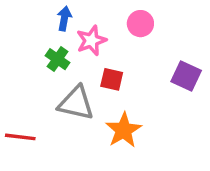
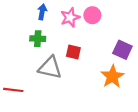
pink star: (91, 40) -> (70, 17), moved
green cross: (58, 59) -> (38, 39), turned -32
orange star: (124, 130) -> (112, 77), moved

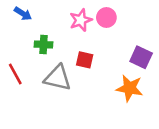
blue arrow: (42, 12) -> (23, 14), moved, turned 112
orange star: (112, 77) -> (130, 88), turned -30
red line: (13, 90) -> (15, 74), moved, turned 54

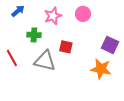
blue arrow: (23, 14) -> (18, 11), turned -72
pink star: (81, 20) -> (53, 16), moved

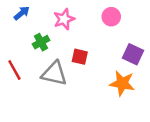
pink circle: (83, 14) -> (111, 17), moved
green cross: (34, 35) -> (41, 42), turned -32

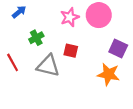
pink circle: (111, 17) -> (99, 15), size x1.5
pink star: (64, 19) -> (70, 17), moved

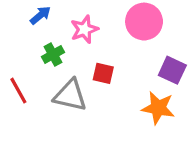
blue arrow: (19, 12) -> (40, 15), moved
pink star: (70, 17) -> (84, 29), moved

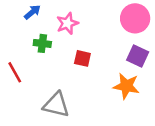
pink circle: (144, 22) -> (135, 18), moved
green cross: (53, 55) -> (42, 43), turned 36
gray triangle: (70, 95) -> (56, 105), moved

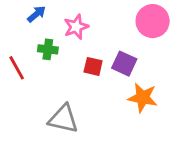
purple square: (138, 56) -> (124, 64), moved
red line: (15, 72) -> (17, 68), moved

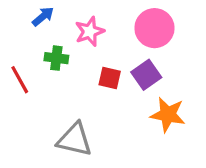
pink circle: (153, 21) -> (154, 28), moved
purple square: (124, 64) -> (146, 75), turned 30

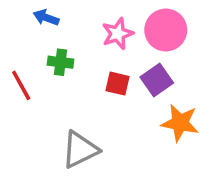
blue arrow: (43, 16) -> (46, 18), turned -120
pink star: (90, 31) -> (118, 34), moved
gray triangle: (75, 140) -> (80, 150), turned -39

